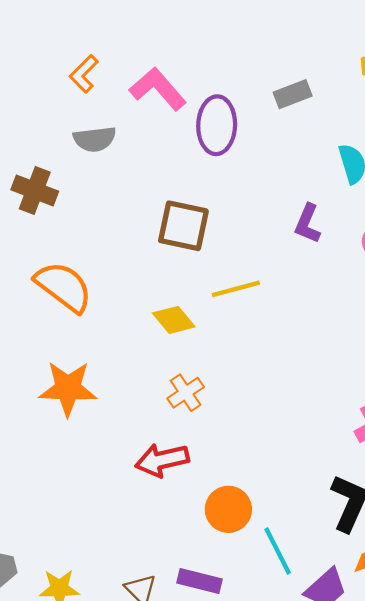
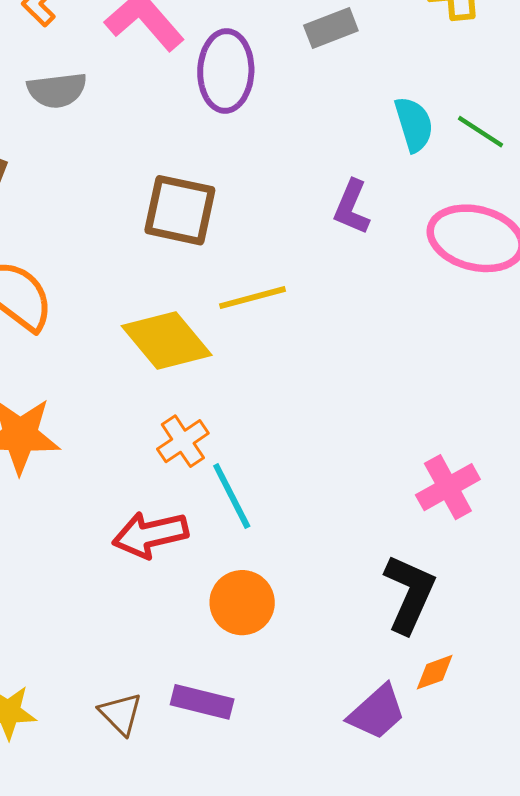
yellow diamond: (174, 320) -> (167, 340), size x1.5
cyan line: (278, 551) -> (232, 496), moved

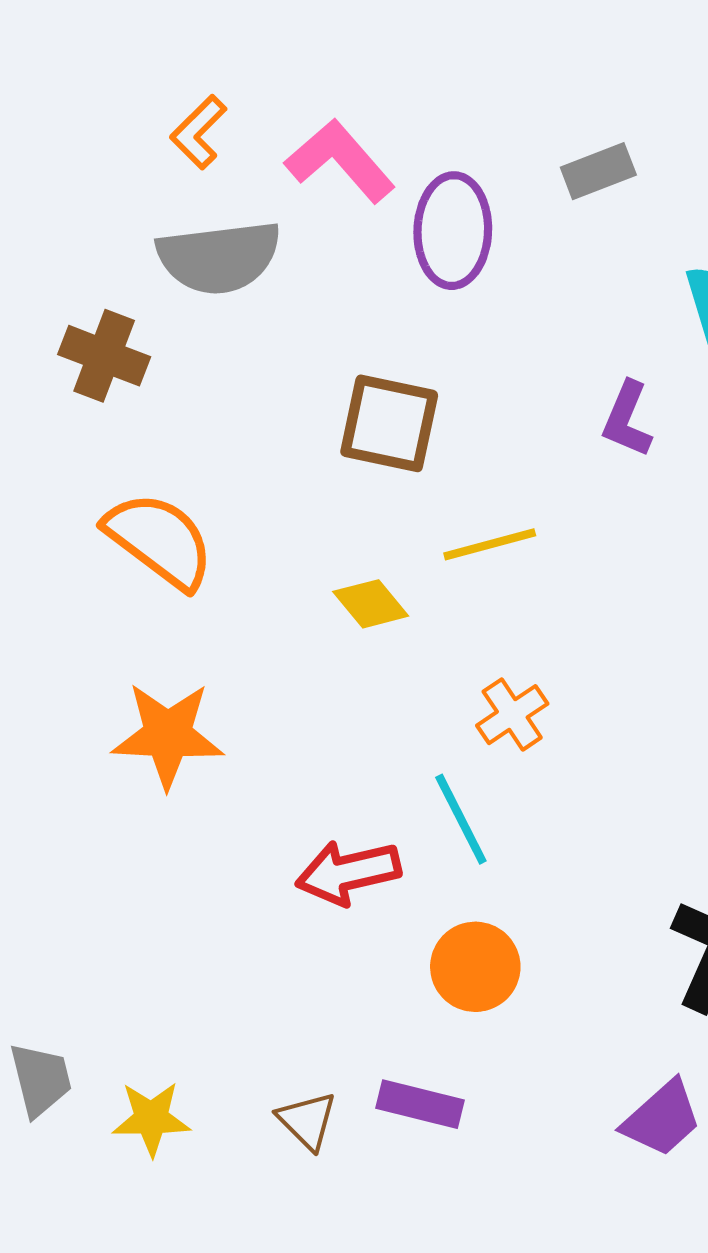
gray semicircle: (57, 90) -> (219, 257), size x1.5
yellow diamond: (167, 340) -> (371, 604), size x0.6
orange cross: (183, 441) -> (512, 715), moved

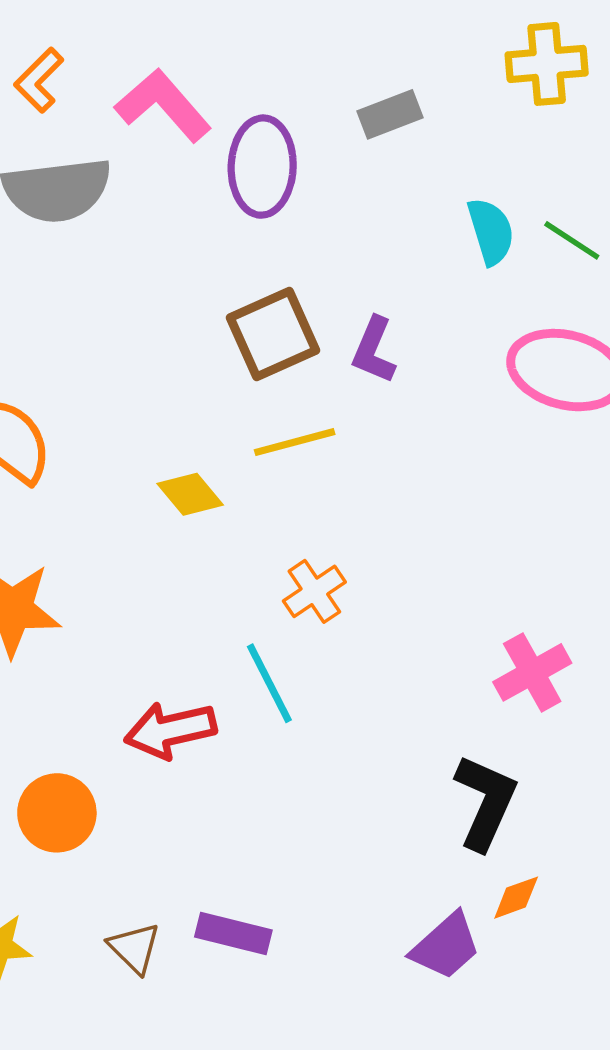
purple L-shape: (627, 419) -> (374, 350), moved
brown square: (389, 423) -> (273, 334), moved, turned -36
orange circle: (475, 967) -> (57, 813), moved

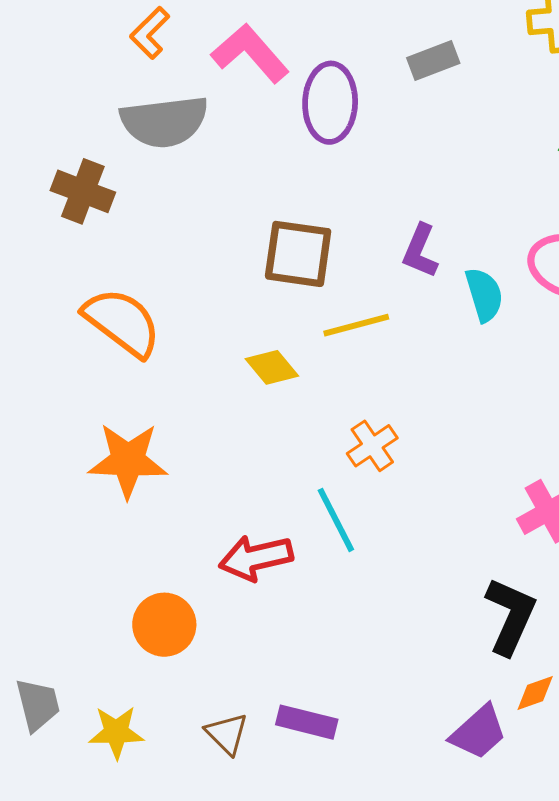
cyan semicircle: (491, 231) -> (484, 295), moved
brown square: (273, 334) -> (298, 254), moved, turned 32

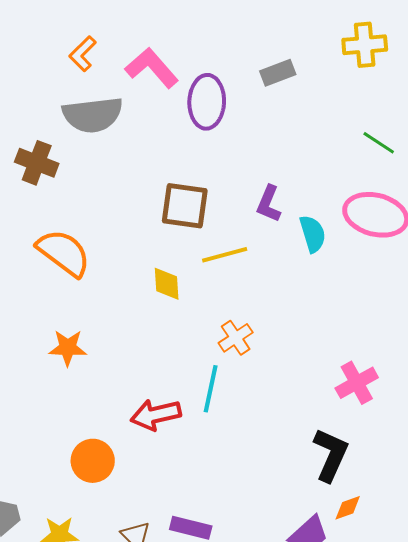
yellow diamond: (272, 367) -> (167, 284), turned 36
orange star: (128, 460) -> (68, 348), size x0.7
cyan line: (336, 520) -> (211, 389), turned 39

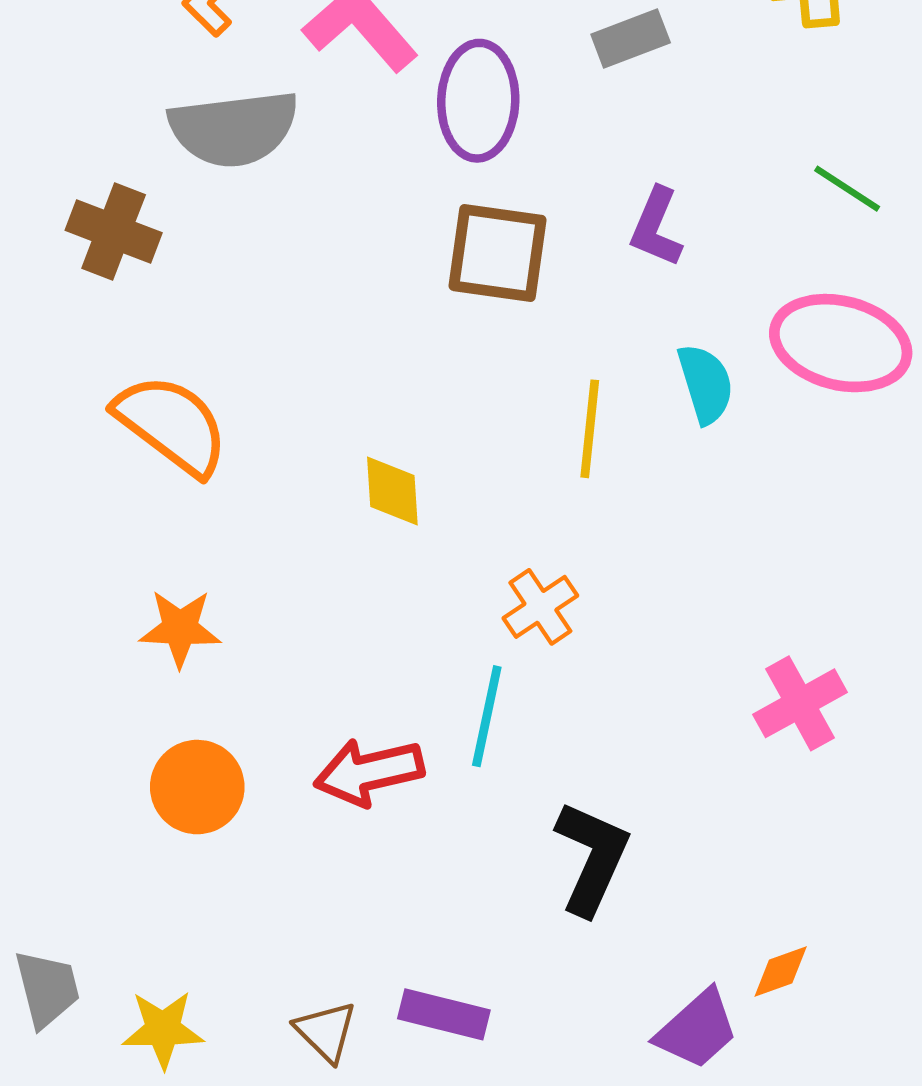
purple L-shape: (269, 204) -> (656, 227), moved
brown square: (185, 206) -> (498, 253), moved
yellow line: (225, 255) -> (590, 429), moved, turned -69
black L-shape: (331, 455) -> (592, 858), moved
orange circle: (93, 461) -> (197, 787), moved

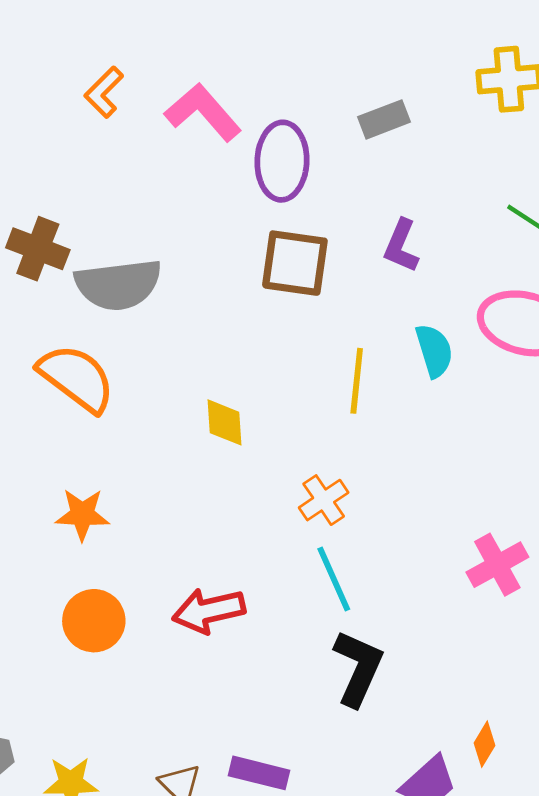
gray semicircle: (234, 129) -> (118, 285), moved
cyan line: (487, 716) -> (334, 579), moved, turned -36
orange diamond: (781, 971) -> (484, 744), turned -39

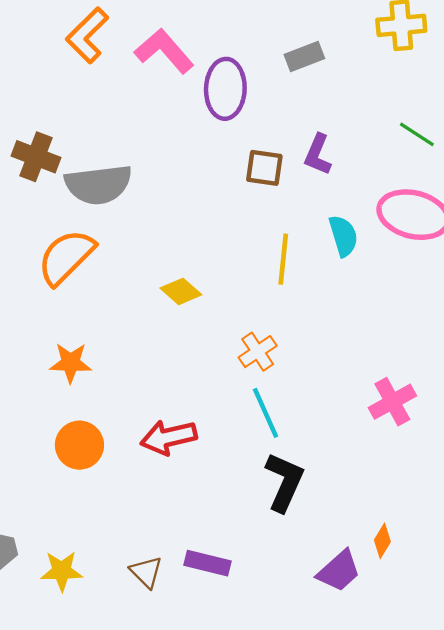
orange L-shape: (104, 92) -> (87, 35), size x1.4
brown square: (295, 263) -> (264, 168), moved, size x0.7
orange semicircle: (77, 378) -> (66, 257), turned -82
yellow diamond: (225, 422) -> (181, 291), turned -45

